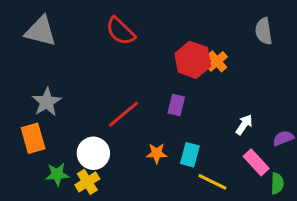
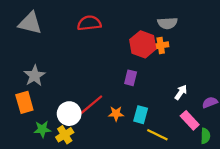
red semicircle: (120, 31) -> (89, 23), turned 130
gray semicircle: (264, 31) -> (167, 23), moved, turned -84
orange cross: (217, 61) -> (161, 45), turned 32
red line: (123, 114) -> (91, 105), moved

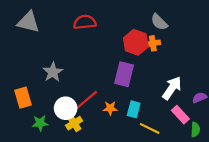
gray semicircle: (167, 23) -> (159, 22), turned 48
gray star: (35, 76) -> (53, 72), moved
purple rectangle: (131, 78) -> (124, 74), size x1.6
white arrow: (181, 92) -> (172, 88), size x1.6
yellow cross: (65, 135) -> (74, 123), moved

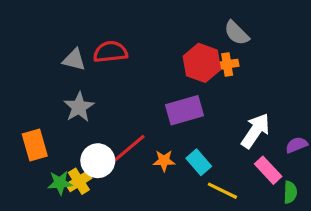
gray triangle: (28, 22) -> (74, 60), moved, size x0.7
red semicircle: (85, 22) -> (110, 52), moved
purple rectangle: (124, 74) -> (185, 110), turned 60
cyan rectangle: (134, 109) -> (199, 162), turned -56
yellow cross: (74, 123) -> (79, 181), moved

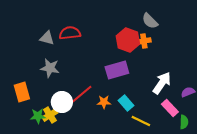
gray star: (79, 107) -> (50, 68), turned -30

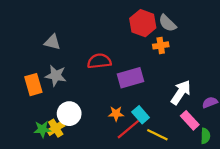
red semicircle: (70, 33) -> (99, 61), moved
red hexagon: (128, 40) -> (143, 23), moved
orange rectangle: (22, 92) -> (33, 85), moved
red line: (82, 94) -> (128, 129), moved

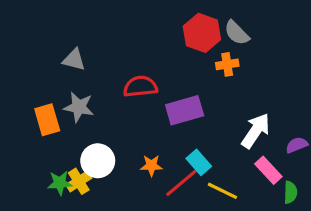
orange star: (116, 114) -> (151, 166), moved

